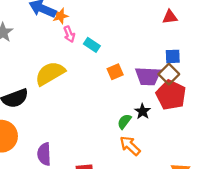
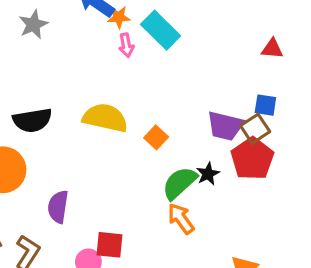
cyan rectangle: (92, 45) -> (161, 30), moved, size x1.6
orange square: (115, 72) -> (156, 137), moved, turned -35
yellow semicircle: (50, 73) -> (105, 118), moved, turned 32
green semicircle: (124, 121) -> (180, 183), size x1.6

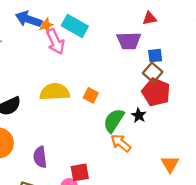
pink arrow: (126, 45) -> (55, 42), size x1.6
purple trapezoid: (225, 126) -> (129, 41), moved
black star: (208, 174) -> (139, 115), moved

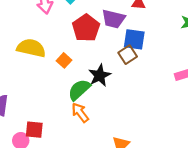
blue square: (155, 56) -> (134, 39), size x1.5
red pentagon: (156, 92) -> (86, 28), moved
black star: (139, 115) -> (100, 75), moved, size x1.5

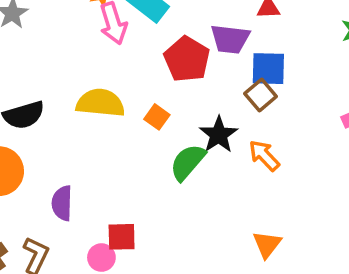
orange arrow: (80, 113) -> (264, 155), moved

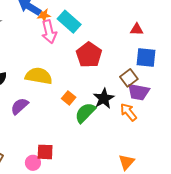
purple trapezoid: (230, 39) -> (139, 92), moved
blue square: (268, 69) -> (146, 57), moved
orange square: (157, 117) -> (69, 98), moved
purple semicircle: (62, 203) -> (20, 106), moved, turned 42

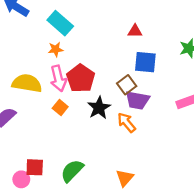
orange star: (44, 15) -> (56, 49), moved
pink arrow: (49, 32) -> (58, 78), moved
red pentagon: (89, 55) -> (81, 78), moved
green semicircle: (85, 113) -> (72, 171), moved

